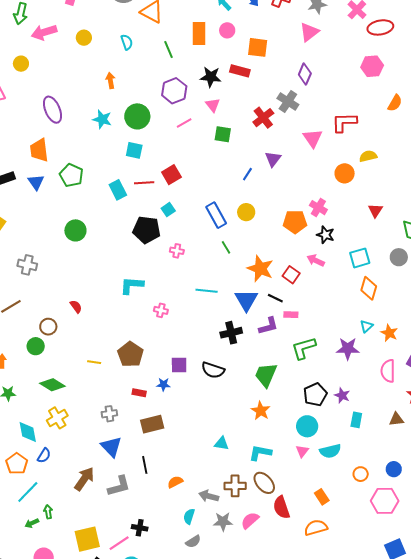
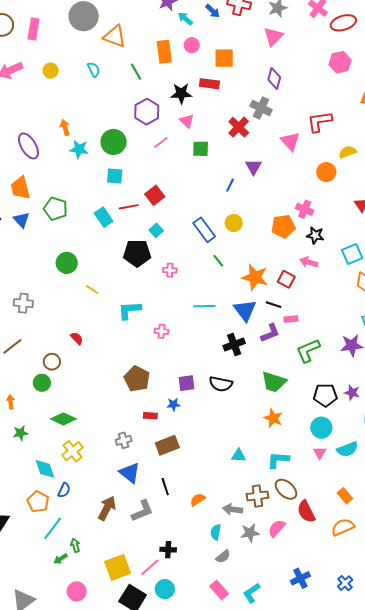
orange arrow: (110, 81) -> (65, 127), moved
yellow line: (94, 362) -> (92, 290), moved, turned 32
green trapezoid: (266, 375) -> (274, 382), turned -88
black pentagon: (315, 395) -> (325, 395), turned 30

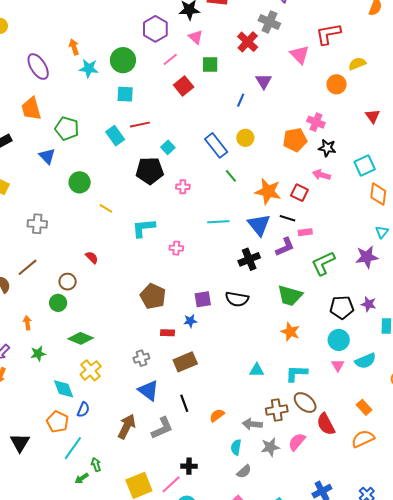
red square: (155, 195) -> (184, 86), moved
blue triangle: (21, 220) -> (47, 156), moved

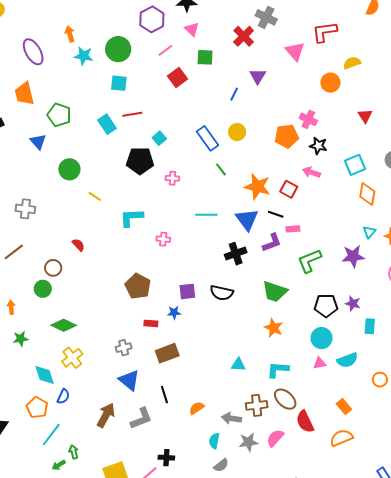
pink triangle: (338, 365) -> (319, 363), turned 48

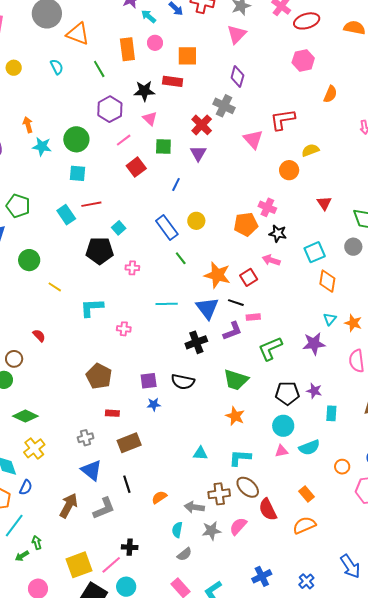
purple triangle: (258, 76) -> (198, 153), moved
blue line: (234, 94) -> (176, 184), moved
red square: (289, 189) -> (249, 277), turned 30
blue star: (174, 313) -> (154, 404), moved

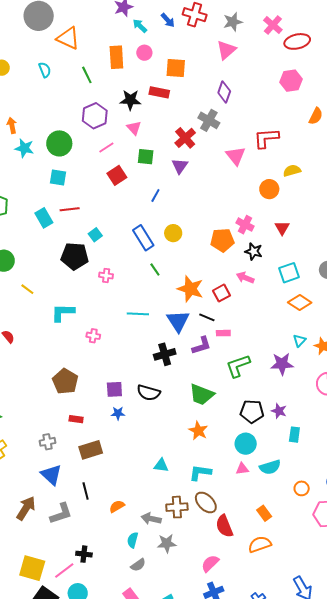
red triangle: (324, 203) -> (282, 228), moved
orange diamond: (327, 281) -> (300, 302), turned -70
pink semicircle: (238, 526) -> (210, 563), moved
yellow square: (79, 565) -> (32, 568), turned 32

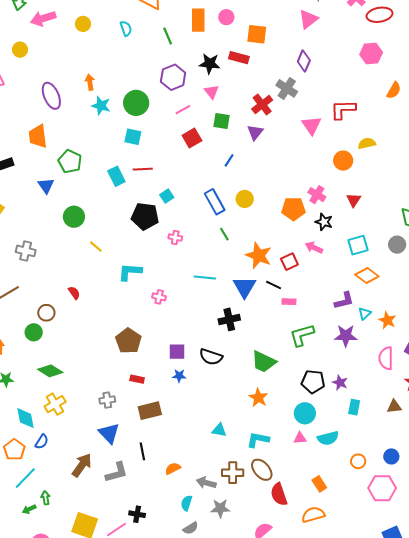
purple L-shape: (202, 346) -> (344, 301), moved

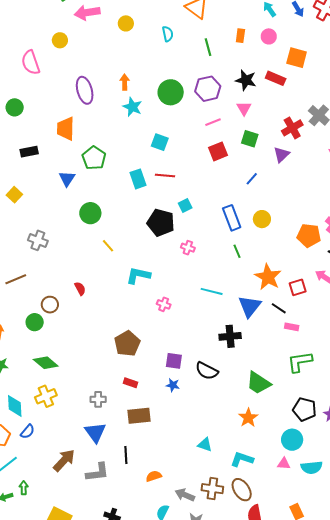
orange rectangle: (198, 20) -> (240, 36), size x0.6
green circle: (136, 103) -> (171, 92), moved

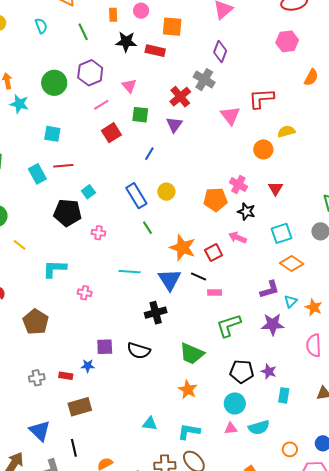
black star: (246, 80) -> (126, 42), moved
brown pentagon: (127, 344) -> (36, 322), moved
blue star: (173, 385) -> (88, 366), moved
gray cross: (98, 399) -> (37, 378), moved

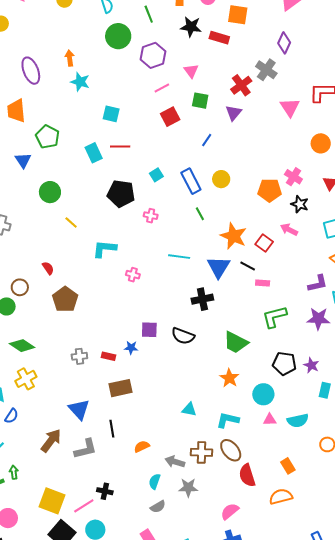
green circle: (54, 83) -> (118, 36), moved
cyan square: (88, 192) -> (156, 175), moved
red square: (214, 253) -> (264, 243), turned -30
brown pentagon: (36, 322) -> (65, 299), moved
cyan circle: (235, 403) -> (263, 394), moved

